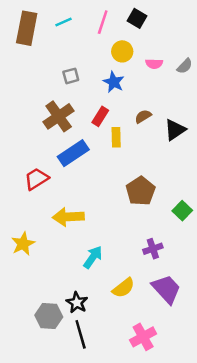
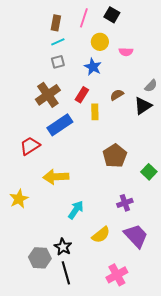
cyan line: (63, 22) -> (58, 42), moved
brown rectangle: (27, 28) -> (56, 23), moved, size x0.6
gray semicircle: (185, 66) -> (151, 86), moved

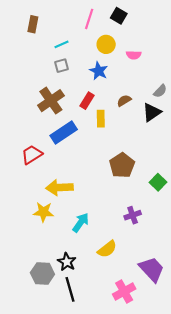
brown rectangle: (56, 23) -> (33, 24), moved
yellow star: (19, 199) -> (43, 212), moved, turned 30
purple trapezoid: (136, 236) -> (152, 269), moved

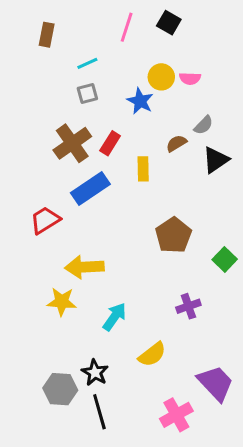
yellow circle: (106, 44) -> (161, 77), moved
gray semicircle: (160, 91) -> (204, 125), moved
red rectangle: (87, 101) -> (110, 143), moved

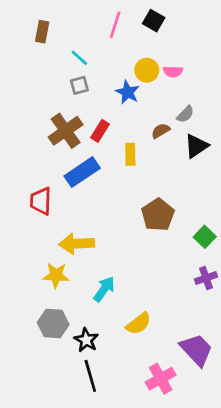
cyan line: (87, 63) -> (79, 58), turned 66
red trapezoid: (45, 220) -> (41, 201), turned -56
purple cross: (188, 306) -> (206, 278), moved
gray hexagon: (60, 389) -> (53, 324), moved

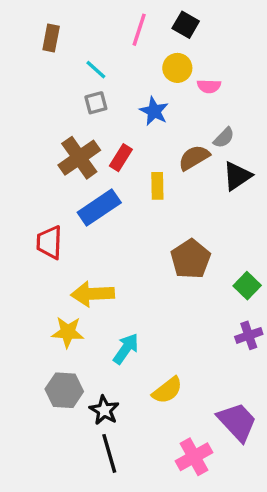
yellow circle: (147, 70) -> (177, 68), moved
brown semicircle: (161, 131) -> (194, 158), size x1.4

